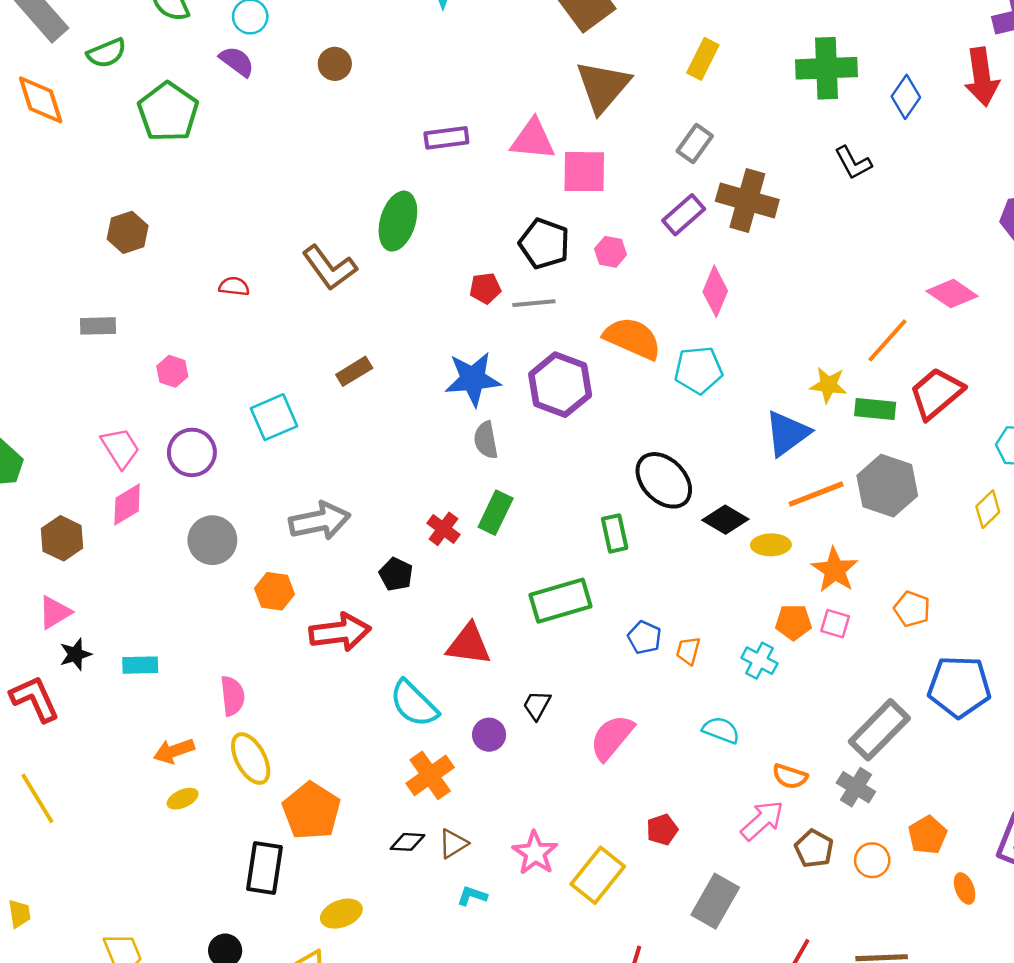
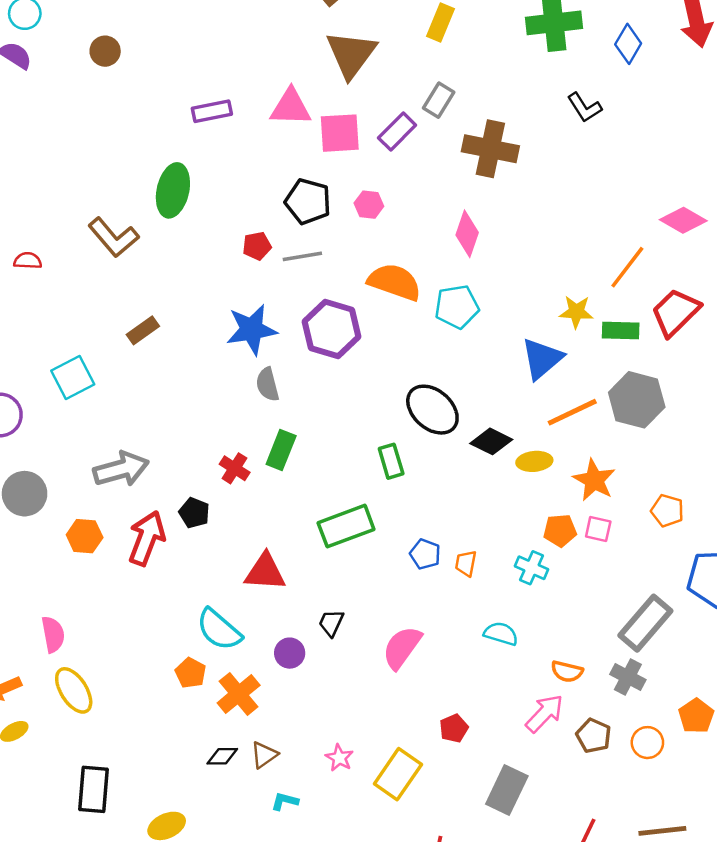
purple rectangle: (684, 215) -> (397, 131), moved
red arrow: (340, 632) -> (147, 538), moved, turned -58
orange pentagon: (311, 811) -> (191, 673), moved, size x0.6
pink star: (535, 853) -> (339, 758), size x0.7

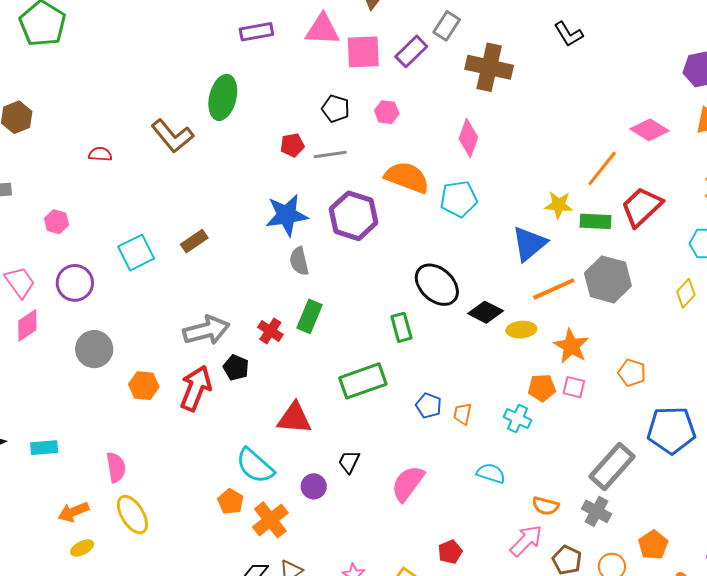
black pentagon: (308, 201) -> (336, 109), size x0.7
brown rectangle: (143, 330) -> (194, 241), moved
gray arrow: (121, 469) -> (206, 330), moved

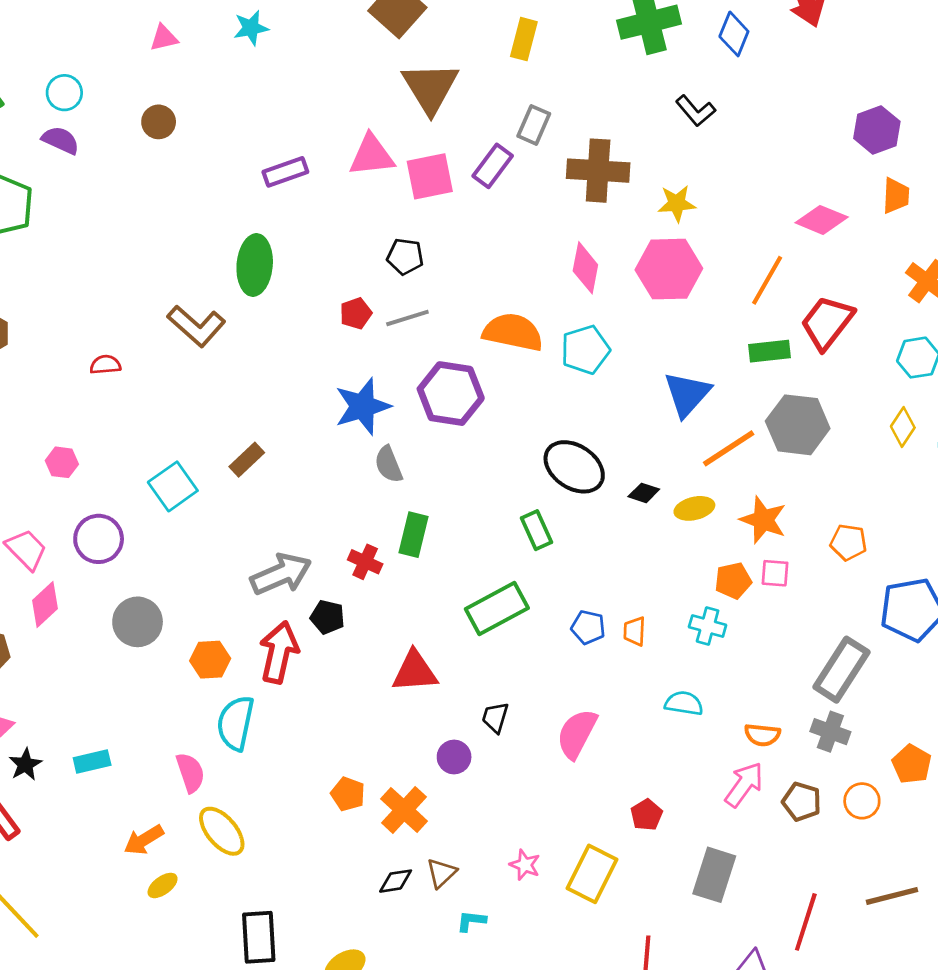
pink hexagon: (387, 112) -> (669, 269), moved, size x2.0
yellow star: (559, 205) -> (677, 203), moved
black diamond: (486, 312) -> (644, 493), size x0.7
cyan semicircle: (255, 466) -> (236, 723), moved, turned 69

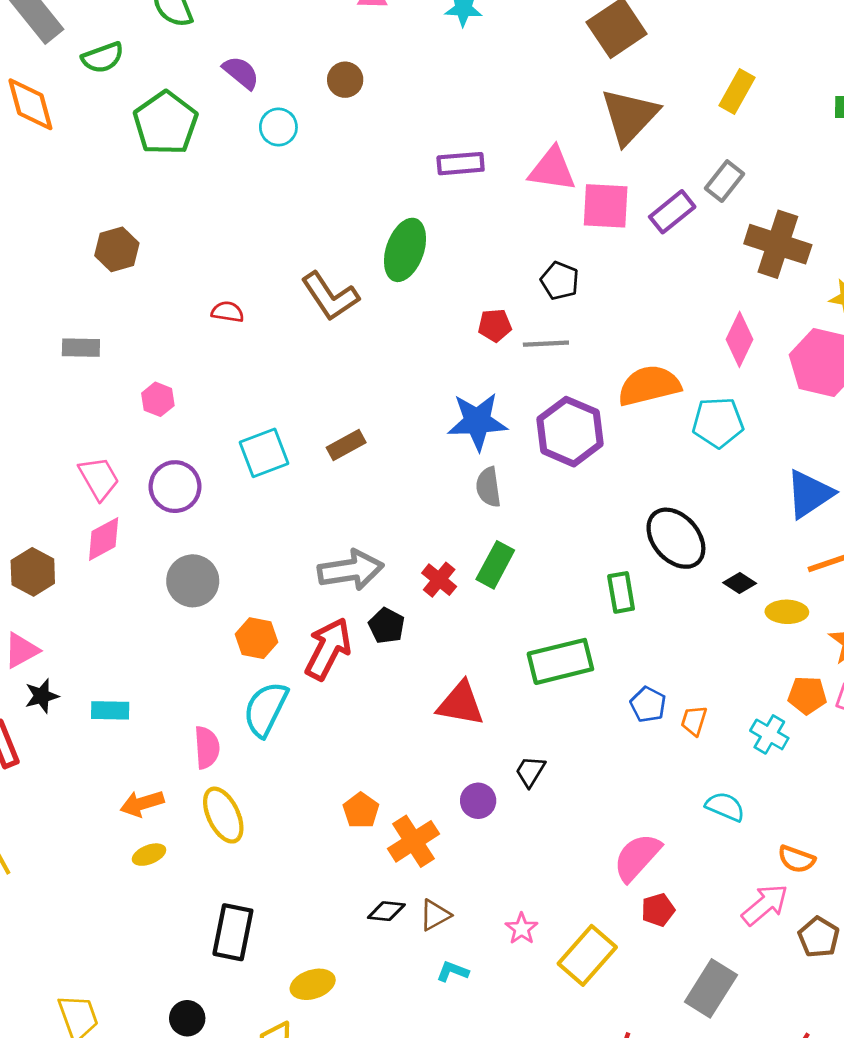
cyan circle: (64, 93) -> (278, 127), moved
orange semicircle: (513, 332) -> (649, 386), turned -40
pink semicircle: (577, 734) -> (637, 857), moved

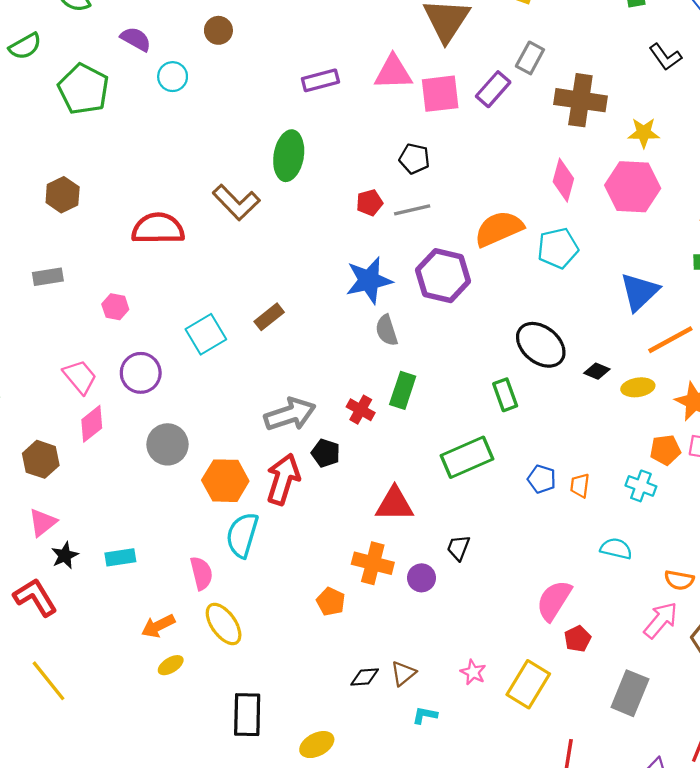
red semicircle: (228, 312) -> (158, 229), size x2.0
orange hexagon: (256, 638) -> (225, 481), size x1.4
orange cross: (414, 841) -> (373, 563), moved, turned -33

